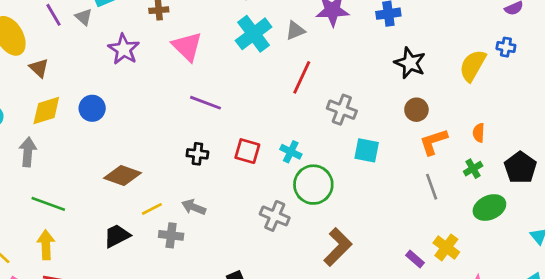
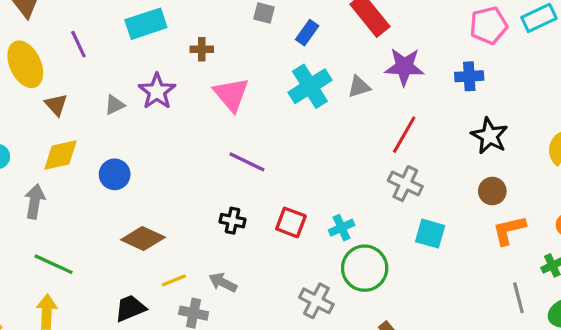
gray triangle: (84, 17) -> (115, 105), moved, turned 48
red line: (302, 77) -> (404, 135), moved
blue circle: (92, 108) -> (115, 174), moved
cyan cross: (291, 152) -> (342, 228), turned 35
gray line: (432, 187) -> (518, 298), moved

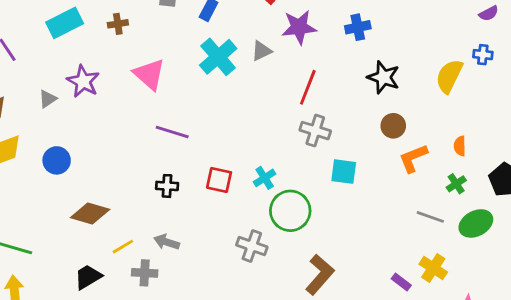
brown cross: (202, 49) -> (118, 24), moved
gray line: (518, 298) -> (430, 217), turned -48

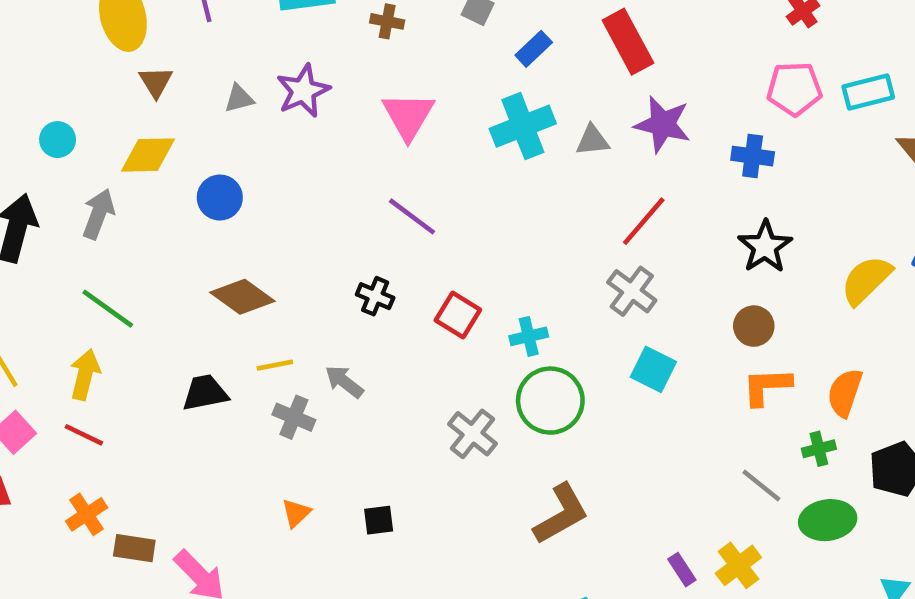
orange semicircle: (460, 146) -> (845, 393), size x1.5

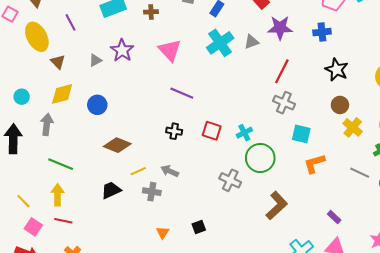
orange L-shape: (767, 386) -> (314, 164), moved
yellow cross: (738, 565) -> (353, 127), moved

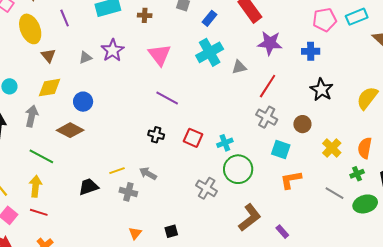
gray triangle: (251, 42) -> (239, 67), moved
brown circle: (340, 105) -> (302, 124), moved
brown diamond: (117, 145) -> (70, 130), moved
purple rectangle: (334, 217) -> (282, 232), moved

